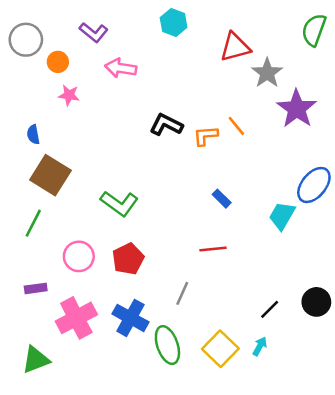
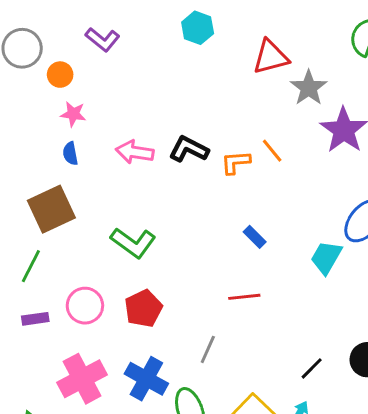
pink arrow: (121, 68) -> (135, 152), moved
blue semicircle: (33, 135) -> (70, 154), moved
brown square: (50, 175) -> (51, 209), turned 33
purple rectangle: (36, 288) -> (35, 319), moved

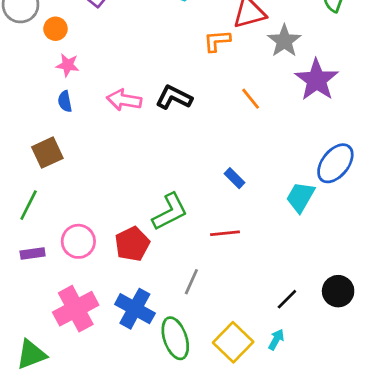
orange L-shape: (236, 162) -> (217, 41), moved
brown square: (51, 209) -> (47, 153), size x0.7
green L-shape: (133, 243) -> (170, 212), moved, turned -63

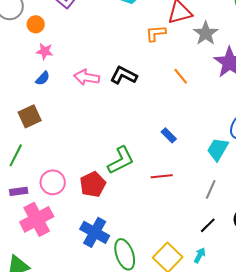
blue semicircle: (65, 101) -> (43, 78), turned -126
gray line: (191, 282) -> (211, 189), moved
pink cross: (76, 309) -> (37, 219), moved

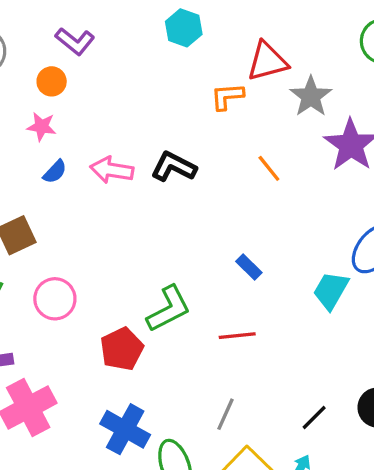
orange circle: (36, 24) -> (52, 81), moved
blue semicircle: (43, 78) -> (55, 172), moved
pink circle: (53, 182) -> (55, 299), moved
gray line: (211, 189) -> (225, 414), moved

